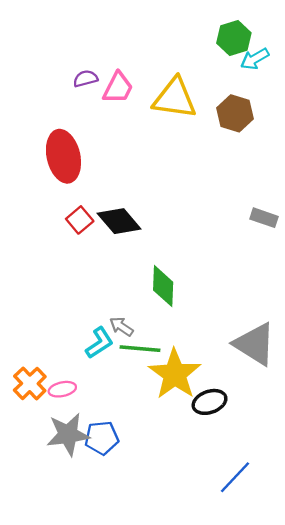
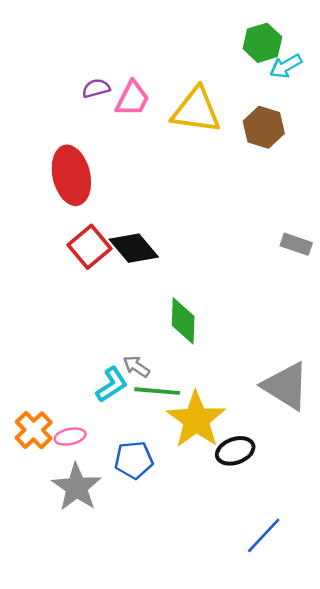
red square: (80, 220) -> (90, 247), size x1.4
gray star: (68, 434) -> (77, 487), turned -30
blue pentagon: (102, 438) -> (134, 460), moved

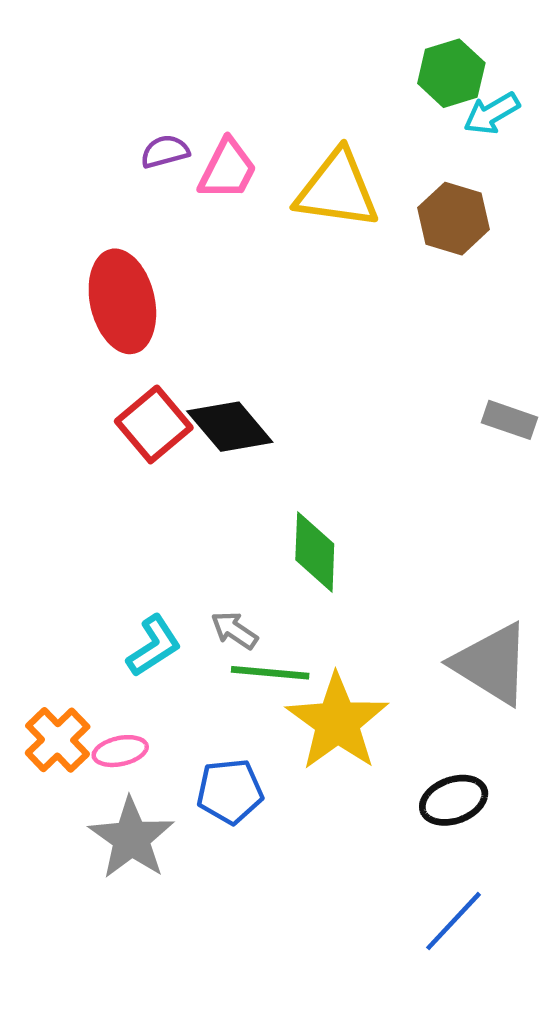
cyan L-shape: (112, 385) -> (154, 646), moved
black ellipse: (235, 451) -> (454, 800), moved

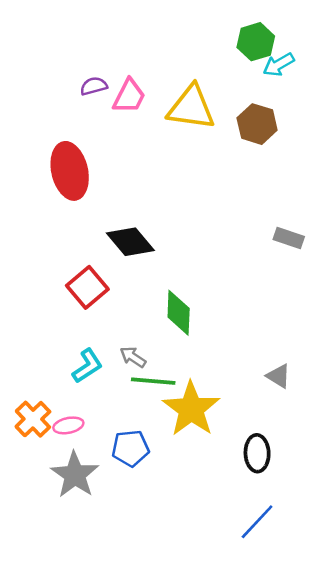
red square: (154, 424) -> (87, 287), moved
gray triangle: (492, 664) -> (279, 376), size x0.5
black ellipse: (454, 800) -> (257, 453), turned -72

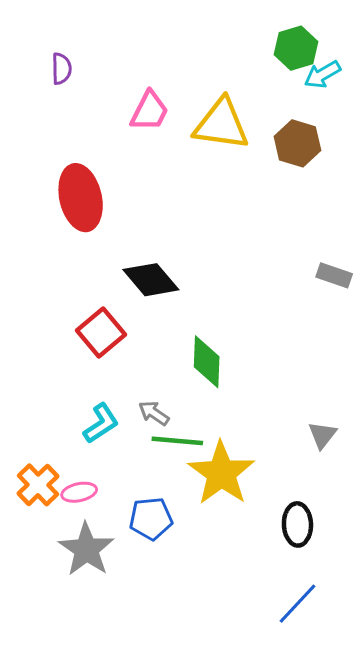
purple semicircle: (94, 86) -> (62, 69), moved, turned 104
gray triangle: (279, 376) -> (322, 435), turned 36

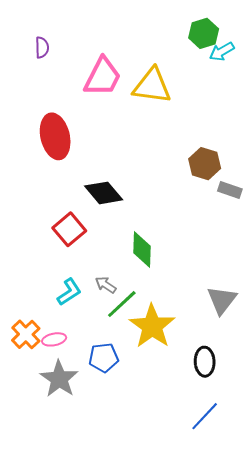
pink trapezoid: (149, 111) -> (103, 77), size x1.4
brown hexagon: (297, 143) -> (205, 164), moved
gray triangle: (322, 435) -> (222, 300), size x1.5
green line: (177, 441) -> (122, 304), turned -48

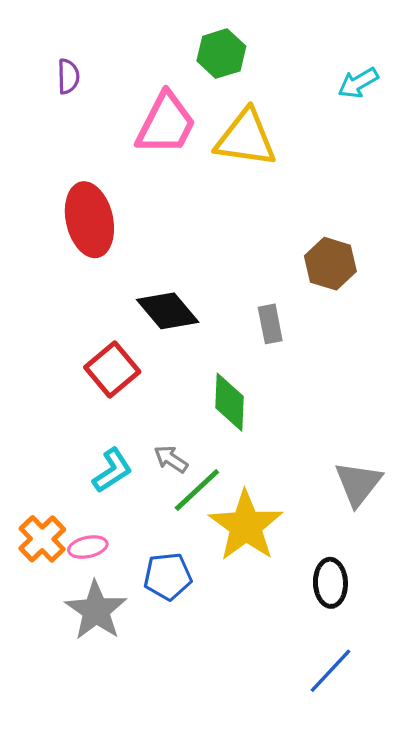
green hexagon: (204, 33) -> (221, 54), moved
gray rectangle: (230, 190) -> (270, 324), moved, turned 60

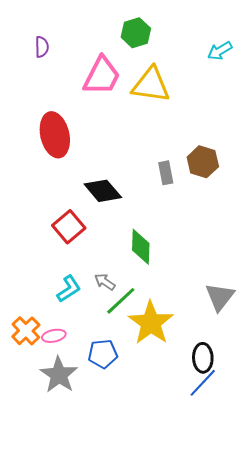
gray rectangle: (270, 324) -> (166, 173), moved
blue line: (330, 671) -> (203, 383), moved

